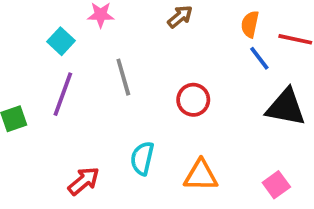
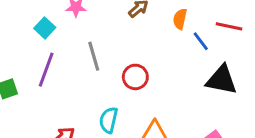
orange semicircle: (250, 24) -> (180, 19), moved
red circle: (193, 100) -> (135, 77), moved

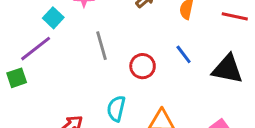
blue line: (201, 41) -> (184, 54), moved
purple line: (46, 70) -> (36, 49), moved, turned 32

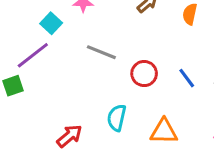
gray line: (102, 46) -> (101, 52), turned -52
blue line: (184, 54) -> (187, 78), moved

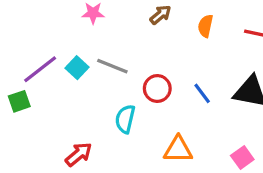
cyan square: (51, 23) -> (77, 68), moved
cyan semicircle: (117, 118) -> (125, 119), moved

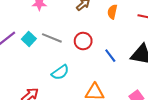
red circle: (157, 89) -> (83, 41), moved
cyan semicircle: (125, 119) -> (60, 72), turned -138

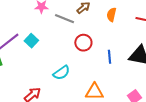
gray line: (52, 38) -> (64, 19), moved
blue line: (110, 56) -> (109, 57), turned 32

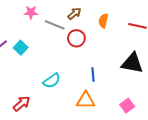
red circle: (83, 43) -> (76, 38), moved
blue line: (109, 57) -> (93, 75), moved

